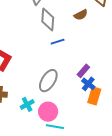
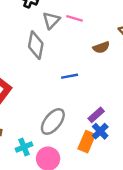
gray diamond: (48, 20) -> (36, 45), moved
orange rectangle: (94, 96) -> (87, 142), moved

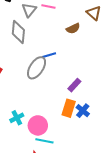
gray ellipse: (53, 121) -> (37, 68), moved
blue cross: (100, 131) -> (83, 111), moved

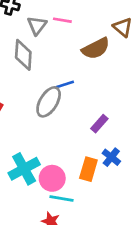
brown semicircle: (73, 28) -> (96, 48), size x1.5
orange rectangle: (69, 108) -> (88, 169), moved
cyan cross: (17, 118) -> (24, 169), size x1.6

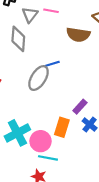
brown semicircle: (96, 48) -> (78, 35), turned 35
purple rectangle: (99, 124) -> (80, 107), moved
orange rectangle: (88, 169) -> (62, 127), moved

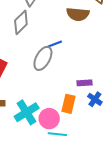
gray diamond: (18, 39) -> (21, 22), turned 45
purple rectangle: (80, 107) -> (84, 83), turned 48

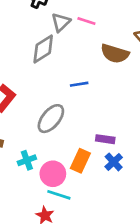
gray ellipse: (43, 58) -> (51, 119), moved
cyan cross: (27, 112) -> (27, 160), size x0.6

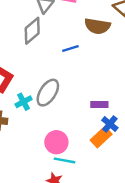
blue line: (79, 84) -> (70, 48), moved
cyan cross: (27, 160) -> (24, 102), moved
orange rectangle: (80, 161) -> (101, 137), moved, turned 30

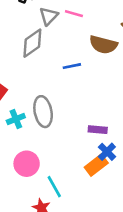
gray ellipse: (48, 93) -> (43, 112), turned -48
pink circle: (56, 142) -> (27, 164), moved
cyan line: (64, 160) -> (54, 187), turned 45

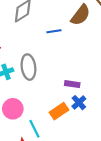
brown semicircle: (103, 45) -> (81, 15), turned -70
orange rectangle: (96, 165) -> (59, 111), moved

